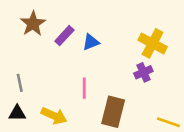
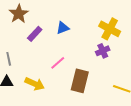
purple rectangle: (64, 36) -> (35, 34), moved
pink line: (84, 88) -> (58, 63), turned 49

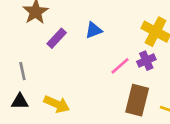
pink line: (58, 63) -> (120, 66), moved
brown rectangle: (80, 81) -> (137, 100), moved

